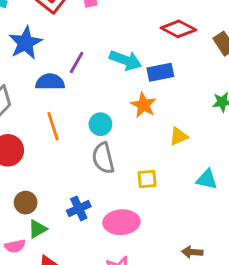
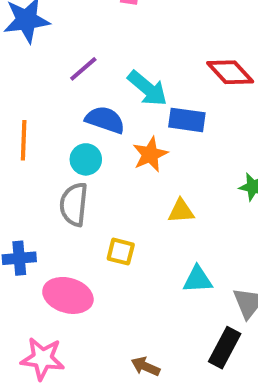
blue semicircle: (50, 82) -> (105, 120), moved
cyan triangle: (207, 179) -> (198, 279), turned -35

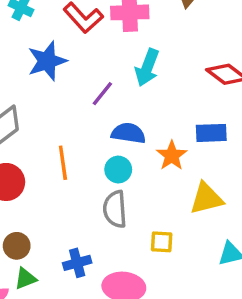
cyan arrow: (147, 88) -> (147, 68), moved, turned 81
blue rectangle: (187, 120) -> (211, 133), moved
yellow triangle: (181, 211) -> (206, 199), size x1.5

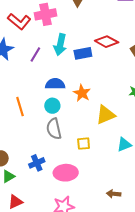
purple line: (102, 94) -> (35, 54), moved
blue rectangle: (211, 133) -> (83, 53), moved

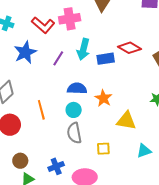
yellow triangle: (106, 115) -> (126, 121), turned 30

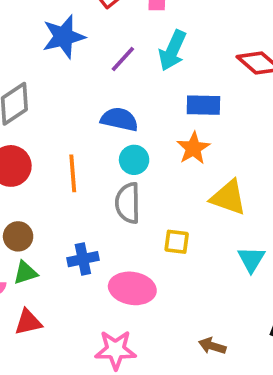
blue rectangle: (106, 59) -> (203, 105), moved
blue semicircle: (77, 88) -> (119, 119), moved
orange line: (41, 110) -> (73, 173), moved
cyan triangle: (144, 151) -> (251, 259), turned -49

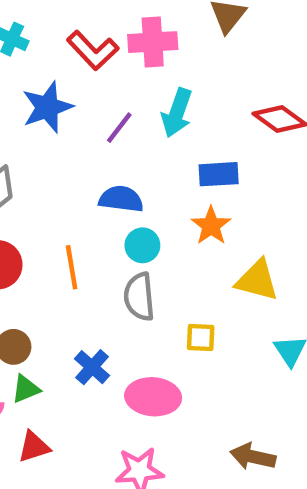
blue cross: (83, 259) -> (92, 367), turned -32
brown arrow: (212, 346) -> (253, 457), size x1.4

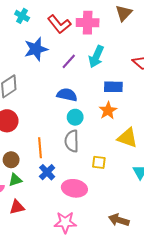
orange line: (72, 267) -> (40, 148), moved

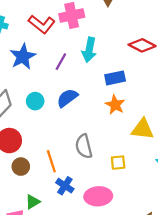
blue semicircle: (67, 95) -> (67, 98), turned -36
cyan circle: (75, 117) -> (35, 101), moved
brown circle: (11, 160) -> (21, 167), moved

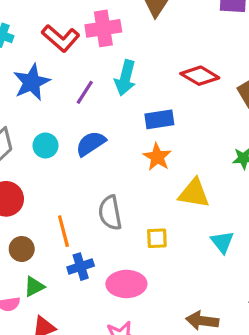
brown circle: (21, 167) -> (22, 249), moved
blue cross: (65, 186) -> (81, 267), turned 36

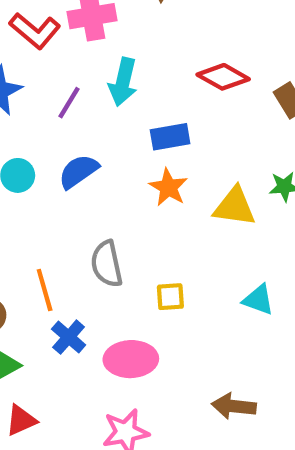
yellow triangle: (194, 193) -> (235, 207), moved
cyan triangle: (222, 242) -> (258, 300), turned -30
blue cross: (81, 267) -> (69, 337), turned -30

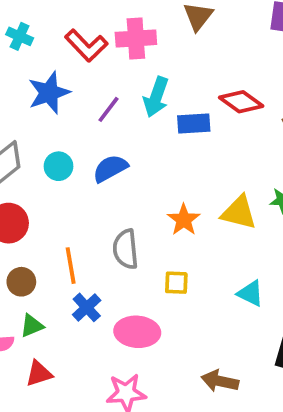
blue rectangle: (170, 137) -> (194, 123), moved
orange star: (168, 187) -> (184, 220), moved

